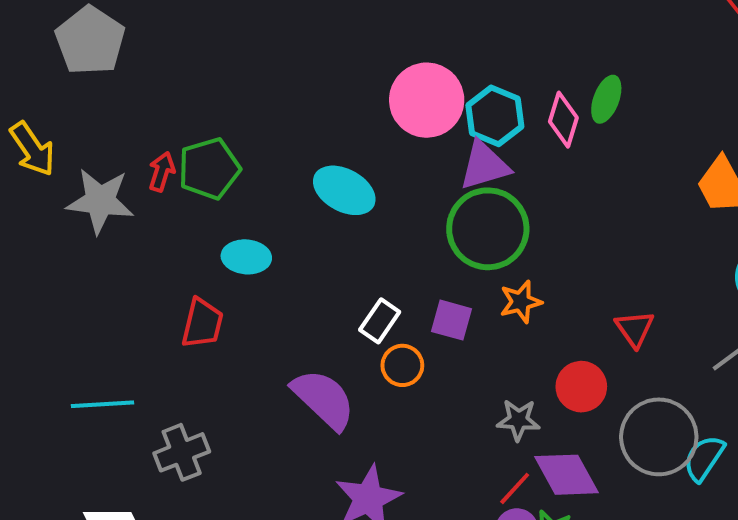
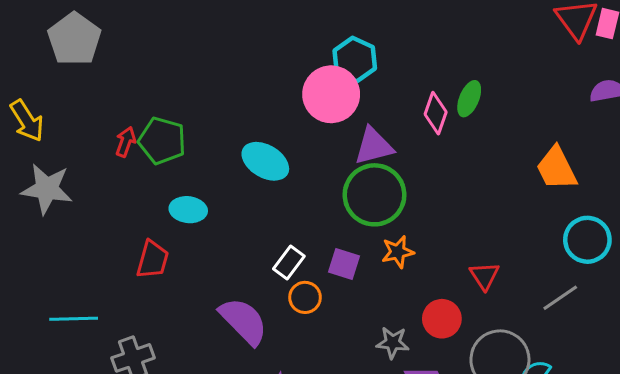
cyan hexagon: (495, 116) -> (355, 60), moved
green pentagon: (209, 169) -> (162, 141), turned 30
gray star: (100, 201) -> (47, 189), moved

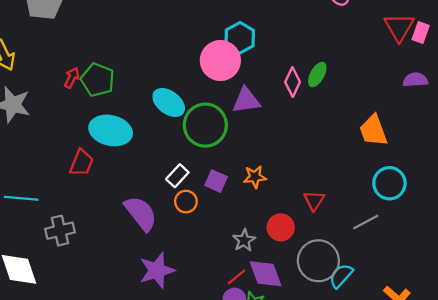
green circle: (375, 195) -> (205, 125), moved
cyan ellipse: (188, 210) -> (111, 130), size x1.6
gray star: (393, 343) -> (244, 240), turned 30

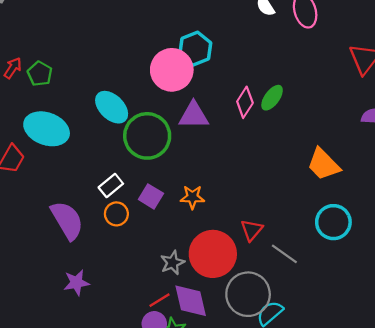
green pentagon: (98, 80) -> (40, 74), size x0.7
orange trapezoid: (373, 130) -> (324, 164), turned -32
gray line: (366, 222) -> (284, 254), moved, turned 56
red circle: (281, 227) -> (213, 254), size x1.6
purple star: (157, 270) -> (76, 283), size x0.7

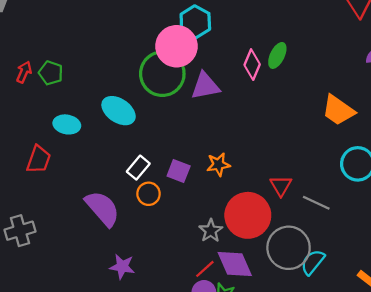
cyan ellipse: (112, 107) -> (119, 111), moved
cyan ellipse: (47, 129) -> (67, 124), size x0.6
green circle: (147, 136) -> (162, 74), moved
purple star: (76, 283) -> (122, 267), turned 30

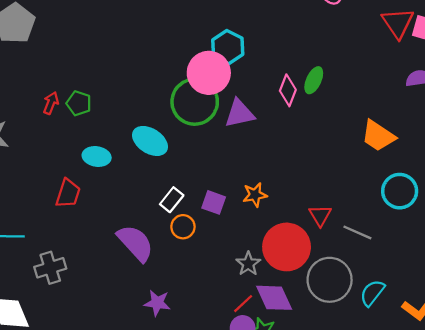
cyan semicircle: (313, 262) -> (372, 293), moved

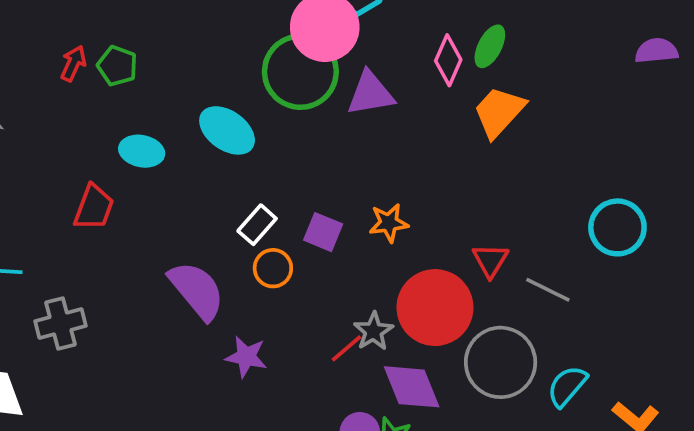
orange trapezoid: (378, 136) -> (499, 112), moved, turned 96
purple star: (157, 303) -> (246, 357), moved
red line: (243, 304) -> (347, 348), moved

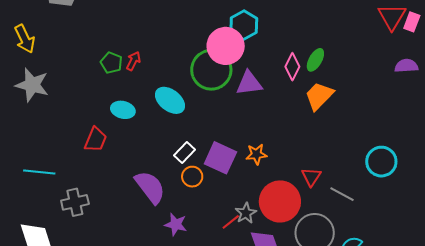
red arrow: (73, 63) -> (133, 61), moved
purple square: (323, 232) -> (220, 158), size x1.5

